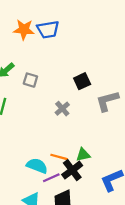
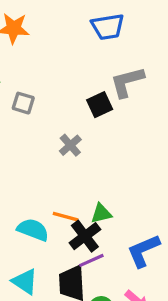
blue trapezoid: (48, 30) -> (108, 27), moved
gray L-shape: (107, 101) -> (127, 82), moved
purple line: (51, 178) -> (91, 260), moved

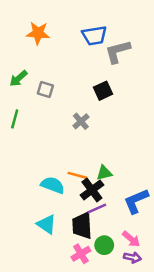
blue trapezoid: (108, 27) -> (94, 36), moved
gray L-shape: (127, 82) -> (118, 51), moved

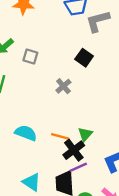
black square: (103, 91) -> (84, 58), turned -30
green triangle: (104, 173) -> (85, 134), turned -35
cyan semicircle: (53, 185) -> (26, 133), moved

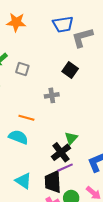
gray cross: (63, 86) -> (52, 95), turned 32
orange line: (60, 136) -> (26, 118), moved

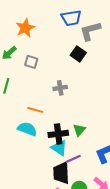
orange star: (16, 22) -> (25, 28), moved, turned -30
black square: (70, 70) -> (78, 54), moved
black cross: (61, 152) -> (58, 134), moved, turned 30
cyan triangle: (23, 181) -> (59, 148), moved

